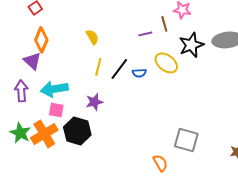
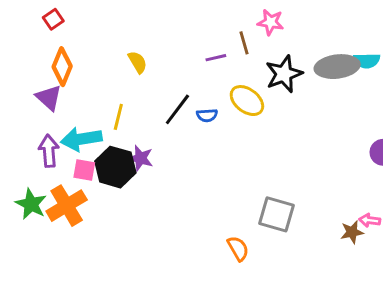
yellow line: (98, 67) -> (118, 117), moved
purple arrow: (21, 91) -> (49, 151), moved
purple star: (94, 102) -> (140, 158), turned 30
black hexagon: (77, 131) -> (115, 167), moved

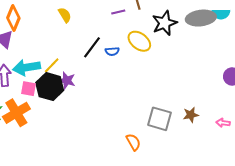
yellow line: (118, 117) -> (52, 65), moved, turned 30
brown star: (352, 232) -> (191, 115), moved

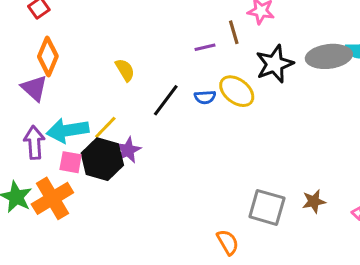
yellow semicircle: (65, 15) -> (125, 70), moved
blue semicircle: (112, 51) -> (205, 97), moved
purple star: (67, 81) -> (128, 150), turned 30

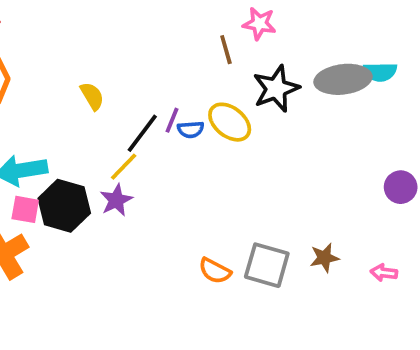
purple line: (205, 47) -> (172, 120), moved, turned -55
yellow line: (105, 127) -> (124, 167), moved
purple star: (128, 150) -> (116, 200), moved
orange semicircle: (228, 242) -> (215, 271), moved, turned 148

